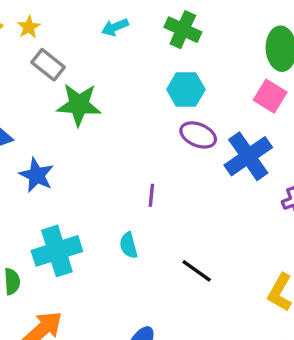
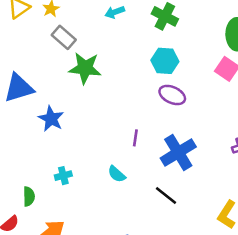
blue cross: (248, 156) -> (178, 152), moved
cyan semicircle: (129, 245) -> (117, 174), turned -36
cyan cross: (57, 251) -> (63, 176), size x0.5

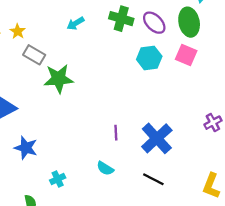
cyan hexagon: (165, 61) -> (149, 58), moved
purple ellipse: (172, 95) -> (154, 23), moved, turned 30
blue star: (51, 119) -> (26, 148), moved

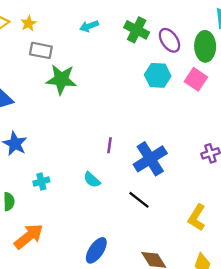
gray rectangle: (34, 55) -> (41, 50), turned -30

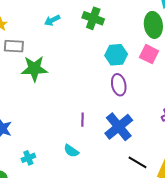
purple ellipse: (169, 40) -> (119, 85), moved, turned 30
black line: (139, 200) -> (137, 162), moved

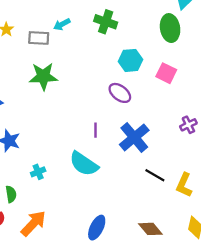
gray rectangle: (14, 46) -> (39, 38), moved
pink square: (149, 54) -> (166, 73), moved
purple ellipse: (119, 85) -> (120, 93), moved, turned -40
cyan semicircle: (71, 151) -> (84, 164), size x1.8

